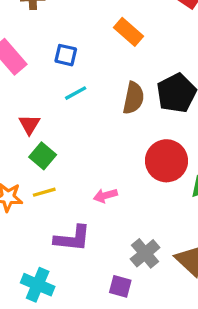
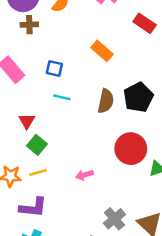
cyan line: (76, 93) -> (62, 97), turned 42
purple L-shape: (72, 238) -> (33, 208), moved

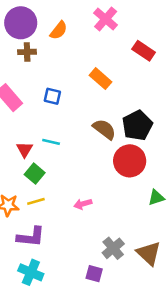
cyan line: (62, 97) -> (51, 142), moved
brown semicircle: (106, 101) -> (104, 129), turned -65
red circle: (131, 149) -> (130, 161), moved

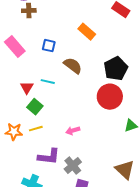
brown semicircle: (104, 129) -> (73, 66), moved
purple L-shape: (31, 237) -> (49, 157), moved
gray cross: (113, 248) -> (73, 166), moved

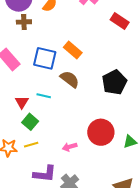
orange rectangle: (87, 32) -> (73, 50), moved
blue square: (49, 46) -> (45, 58), size x1.6
red circle: (110, 97) -> (101, 132), moved

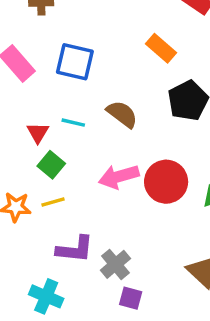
orange rectangle: (73, 50) -> (161, 48), moved
brown semicircle: (70, 79) -> (122, 114), moved
pink arrow: (70, 147) -> (119, 177), moved, size x1.6

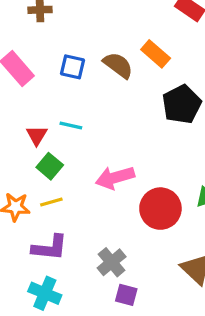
blue square: (75, 62) -> (73, 67), size x0.7
brown semicircle: (122, 114) -> (118, 65), moved
red circle: (166, 182) -> (160, 209), moved
purple L-shape: (75, 249) -> (50, 248), moved

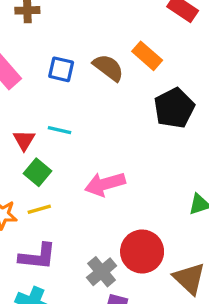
red circle: (160, 209) -> (142, 251), moved

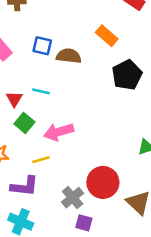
brown semicircle: (108, 68) -> (69, 56), moved, turned -30
pink arrow: (105, 184) -> (59, 132), moved
yellow line: (39, 209) -> (41, 160), moved

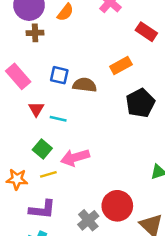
orange rectangle: (107, 36) -> (121, 66), turned -70
red triangle: (14, 99) -> (36, 109), moved
yellow line: (41, 160) -> (48, 174), moved

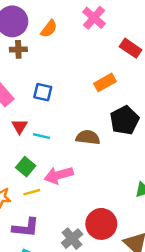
brown semicircle: (85, 85) -> (88, 137), moved

